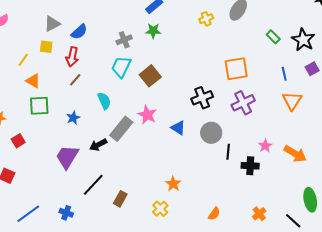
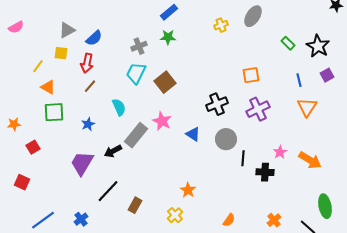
orange square: (236, 69) -> (251, 75), size x0.7
blue cross: (66, 213) -> (81, 219), turned 32

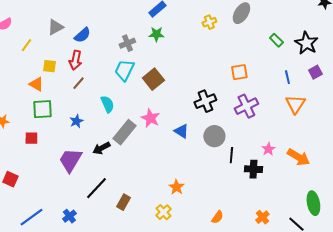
yellow square: (61, 53) -> (49, 66), moved
yellow line: (38, 66) -> (26, 45), moved
red square: (33, 147) -> (31, 138), moved, turned 32

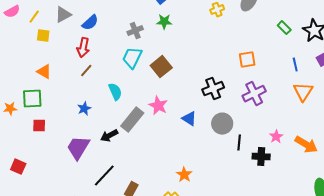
yellow line: (26, 45) -> (34, 17), moved
yellow square: (49, 66) -> (43, 36), moved
green square: (42, 109) -> (32, 99), moved

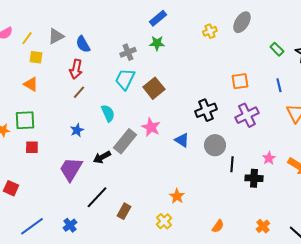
blue semicircle: (90, 23) -> (83, 44), turned 102
blue line: (295, 65) -> (279, 85), moved
orange triangle: (44, 72) -> (31, 84), moved

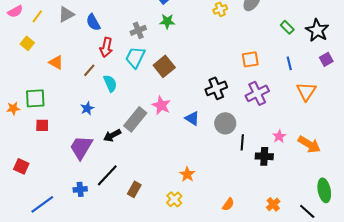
yellow square: (36, 57) -> (27, 43), moved, turned 32
red arrow: (76, 69) -> (106, 47), moved
orange triangle: (31, 84) -> (56, 62), moved
cyan semicircle: (108, 113) -> (110, 83), moved
blue cross: (70, 225) -> (80, 189), moved, turned 32

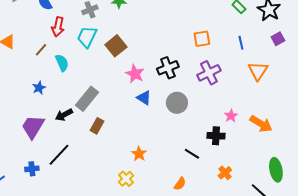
pink star: (161, 105) -> (135, 74), moved
black line: (242, 142) -> (192, 154), moved, turned -63
brown rectangle: (134, 189) -> (97, 126), moved
orange cross: (273, 204) -> (225, 173), moved

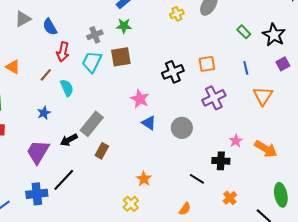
brown square: (116, 46) -> (121, 57), moved, turned 30
black cross: (168, 68) -> (173, 72), moved
blue cross: (32, 169) -> (37, 194), size x1.5

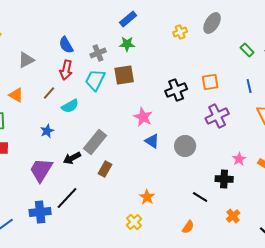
gray triangle: (23, 19) -> (26, 60), moved
blue semicircle: (50, 27) -> (66, 45), moved
orange triangle: (13, 67) -> (16, 95), moved
cyan semicircle: (67, 88) -> (70, 106), turned 84

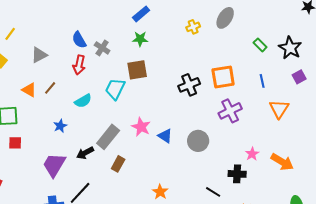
gray cross: (98, 53) -> (102, 48), moved, turned -35
cyan trapezoid: (95, 80) -> (115, 89), moved
orange square: (210, 82) -> (223, 77), size x1.4
brown line: (49, 93) -> (50, 88), moved
pink star: (143, 117) -> (141, 127), moved

